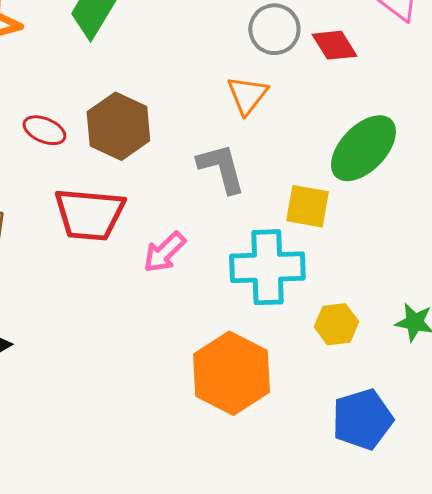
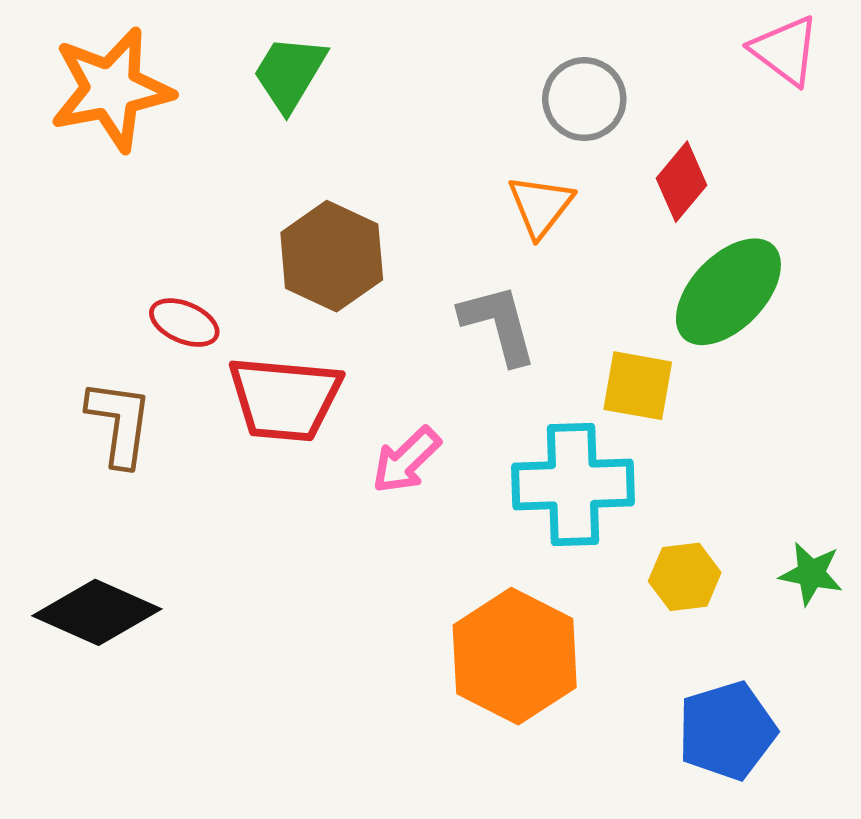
red diamond: (334, 45) -> (681, 182), moved, turned 72
red ellipse: (44, 130) -> (184, 323), moved

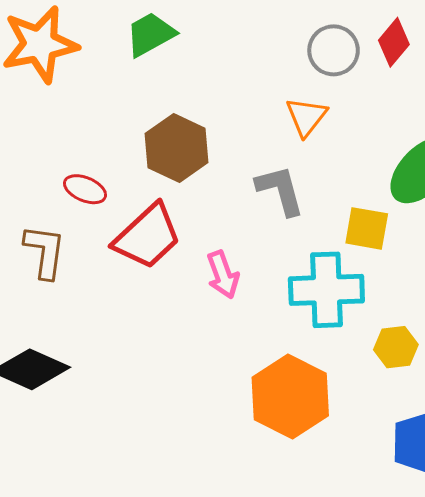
green trapezoid: (290, 73) -> (150, 34), turned 30
red diamond: (681, 182) -> (394, 42), moved
red trapezoid: (285, 399) -> (147, 236), turned -48
pink arrow: (406, 460) -> (223, 275), turned -66

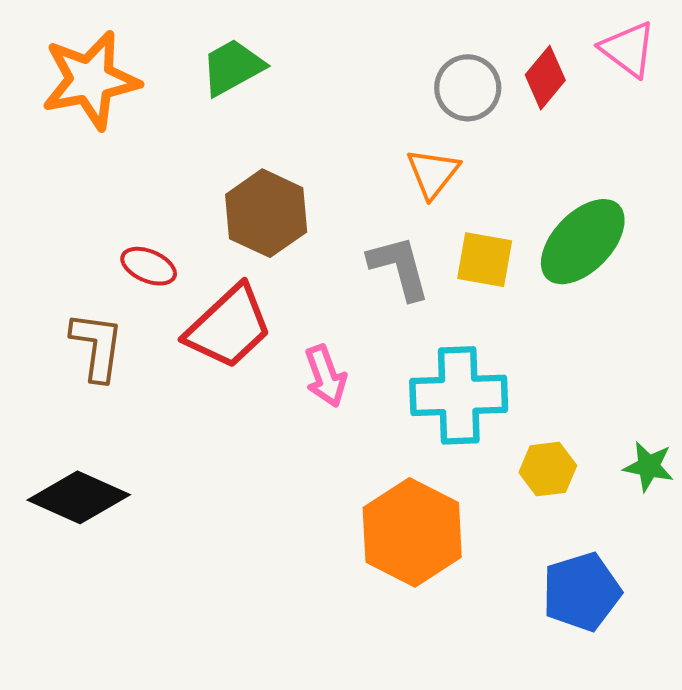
yellow square: (367, 228) -> (485, 260), moved

